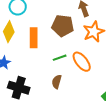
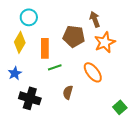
green line: (60, 58) -> (55, 67), moved

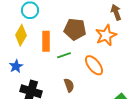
brown arrow: (95, 19) -> (116, 12), moved
green line: (55, 67) -> (64, 55), moved
brown semicircle: (68, 92) -> (69, 85), turned 144

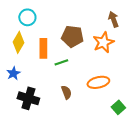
orange ellipse: (94, 65) -> (98, 82), moved, turned -65

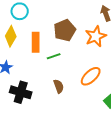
brown pentagon: (72, 36) -> (65, 30), turned -30
orange ellipse: (98, 82) -> (91, 76), turned -30

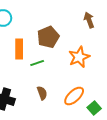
orange star: (96, 36) -> (79, 57), moved
orange ellipse: (91, 76) -> (74, 96), moved

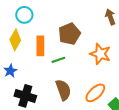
orange star: (79, 57) -> (100, 54), turned -30
brown semicircle: (42, 93) -> (63, 90), size x1.5

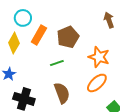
orange rectangle: (40, 46) -> (39, 35), moved, turned 30
orange ellipse: (95, 93) -> (97, 83), moved

